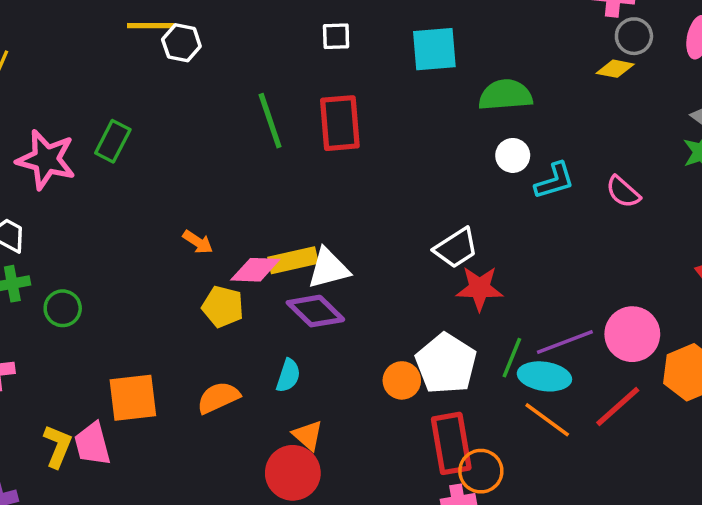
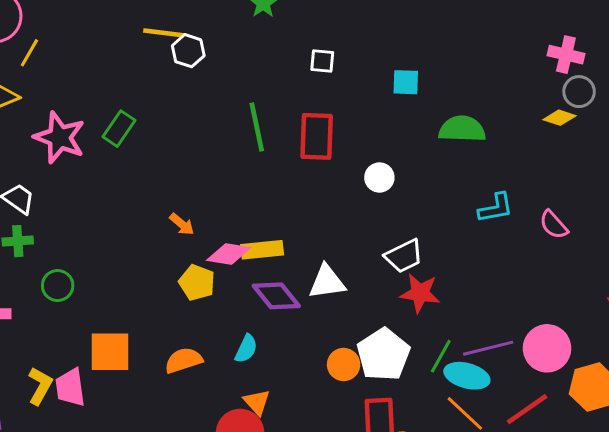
cyan square: (434, 49) -> (406, 82), size x0.7
white circle: (513, 155) -> (379, 177), moved
white triangle: (328, 268) -> (327, 282), moved
green circle: (63, 308) -> (58, 286), moved

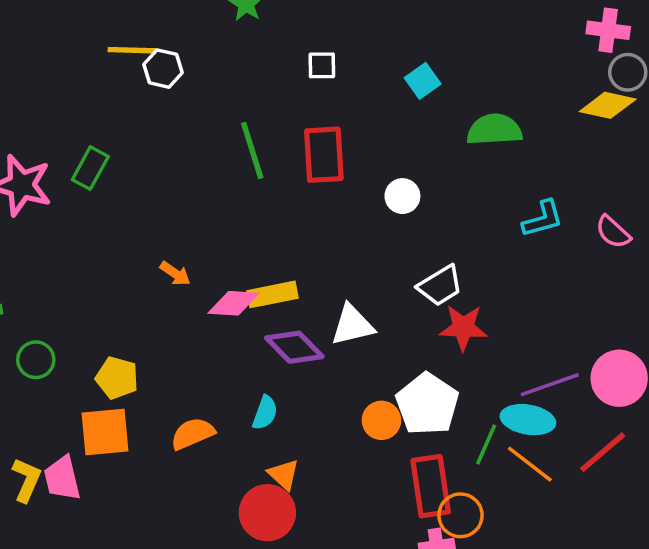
cyan square: (406, 82) -> (423, 81), turned -32
yellow diamond: (559, 118) -> (608, 105), size x1.4
yellow pentagon: (197, 282) -> (117, 378), moved
green line: (441, 356) -> (486, 445), moved

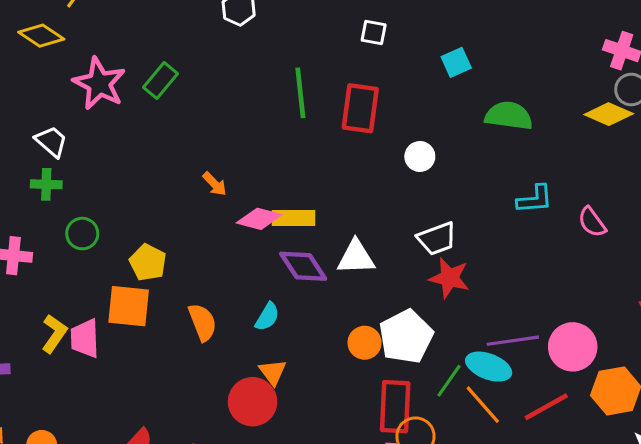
orange semicircle: (193, 434) -> (203, 322), turned 81

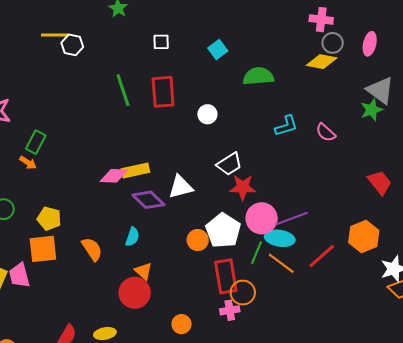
green rectangle: (160, 81) -> (36, 142), moved
orange arrow: (215, 184) -> (28, 163), moved
pink circle: (573, 347) -> (262, 218), moved

